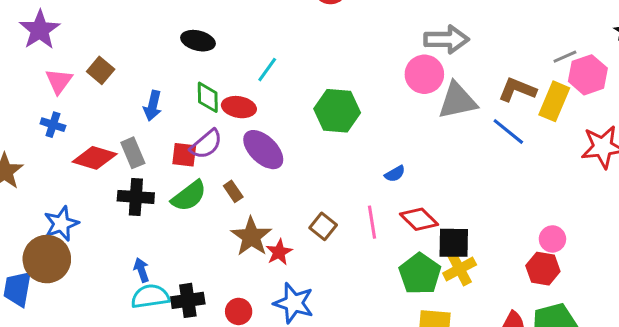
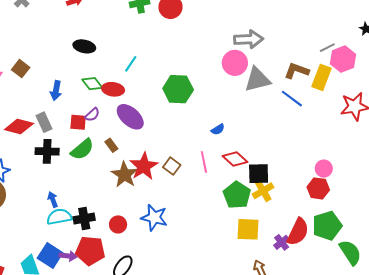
green diamond: (208, 97) -> (92, 84), turned -35
purple semicircle: (206, 144) -> (92, 115), size x0.7
red star: (279, 252) -> (144, 166), moved, size x1.6

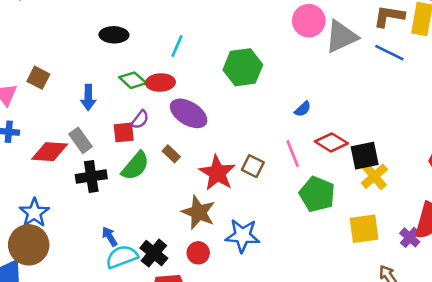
brown star: (125, 175) -> (199, 212), moved
green pentagon: (237, 195) -> (317, 194), moved
black cross: (84, 218) -> (154, 253), turned -30

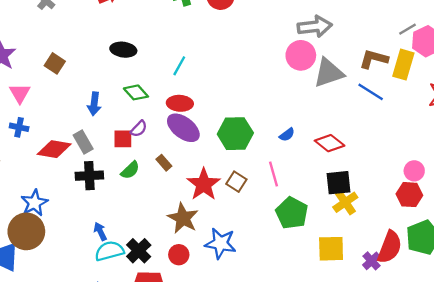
green hexagon: (243, 67) -> (235, 134), moved
brown square: (38, 78) -> (55, 63), moved
red ellipse: (160, 82) -> (180, 103), moved
red diamond: (331, 142) -> (330, 143), moved
green semicircle: (135, 166) -> (130, 170), size x0.7

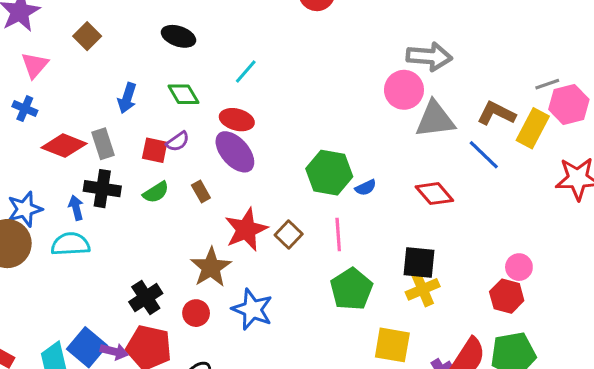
green hexagon: (235, 134) -> (329, 173), moved
red diamond: (330, 143) -> (434, 194), moved
blue arrow: (100, 231) -> (76, 208), moved
cyan semicircle: (109, 251) -> (70, 244), moved

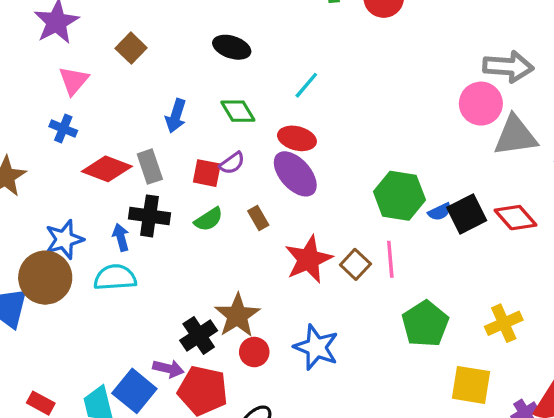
pink line: (338, 234) -> (390, 259), moved
black square: (419, 262) -> (467, 214), moved, turned -32
brown star: (211, 267) -> (237, 315), moved
purple arrow: (114, 351) -> (168, 369), moved

